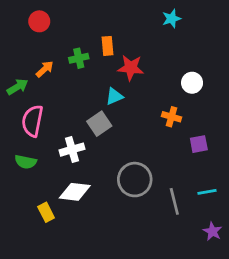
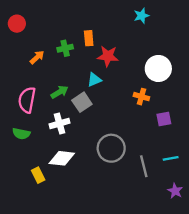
red circle: (39, 21) -> (17, 24), moved
white circle: (192, 83) -> (158, 68), size x1.5
green arrow: (17, 87) -> (60, 92), moved

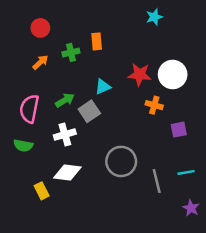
red circle: (17, 24) -> (40, 28), moved
red star: (108, 56) -> (140, 74), moved

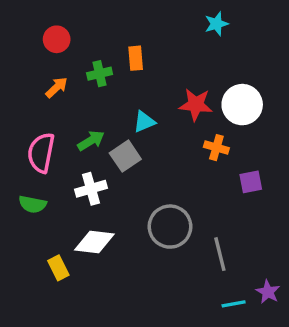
cyan line: (186, 172) -> (234, 304), moved

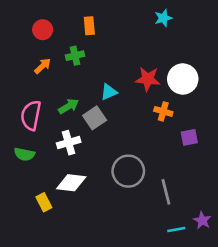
orange rectangle: (136, 58) -> (89, 26), moved

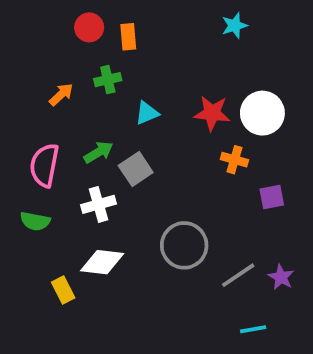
red circle: (43, 30) -> (89, 27), moved
cyan triangle: (109, 92) -> (147, 113), moved
gray line: (166, 192) -> (238, 275), turned 70
purple star: (202, 220) -> (281, 277), moved

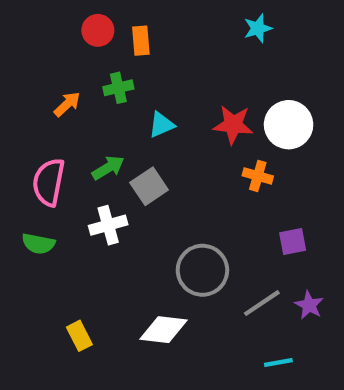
purple square: (272, 197) -> (293, 242), moved
white diamond: (102, 262) -> (163, 330), moved
yellow rectangle: (63, 290) -> (79, 336), moved

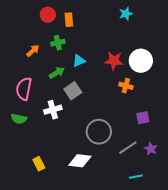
green arrow: (108, 168) -> (57, 73), moved

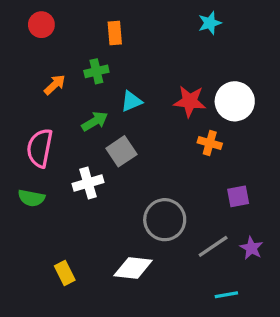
red circle: (48, 15) -> (41, 25), moved

